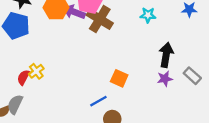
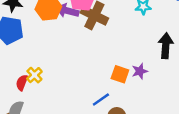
purple star: (165, 79) -> (140, 71), moved

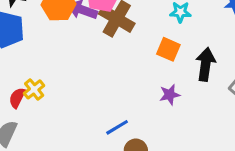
orange square: (120, 74) -> (168, 49), moved

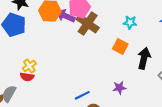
purple star: (170, 95) -> (119, 88), moved
red semicircle: (17, 98) -> (27, 77), moved, turned -112

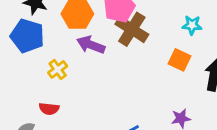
purple arrow: (65, 16) -> (91, 45), moved
yellow cross: (29, 66) -> (58, 69), moved

